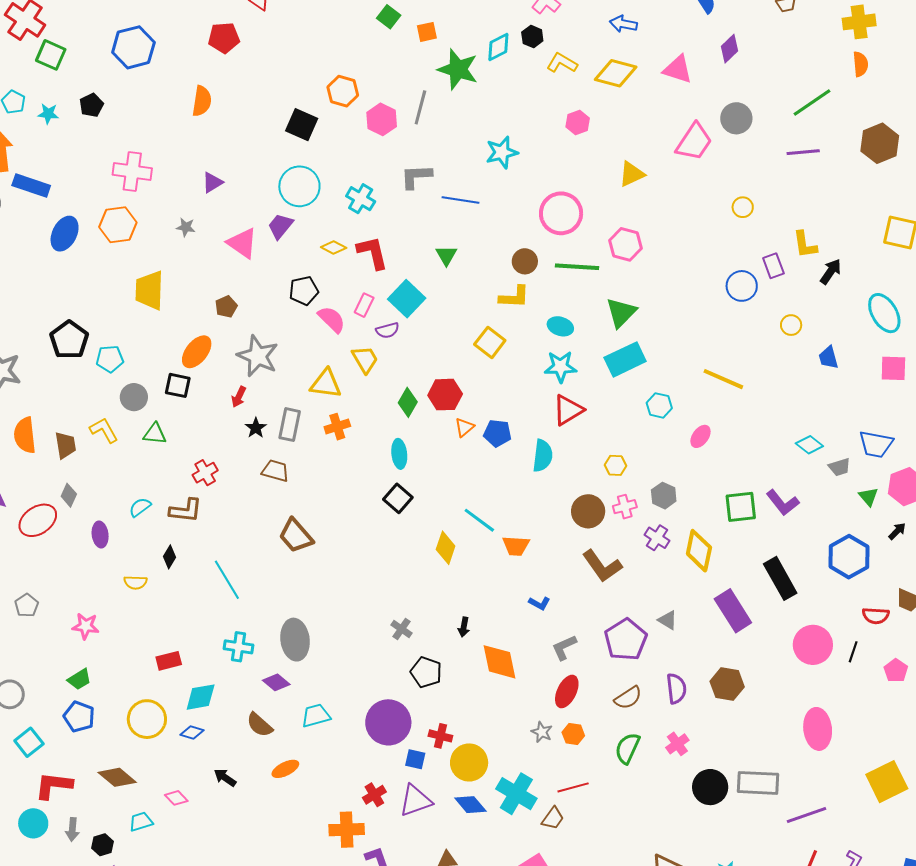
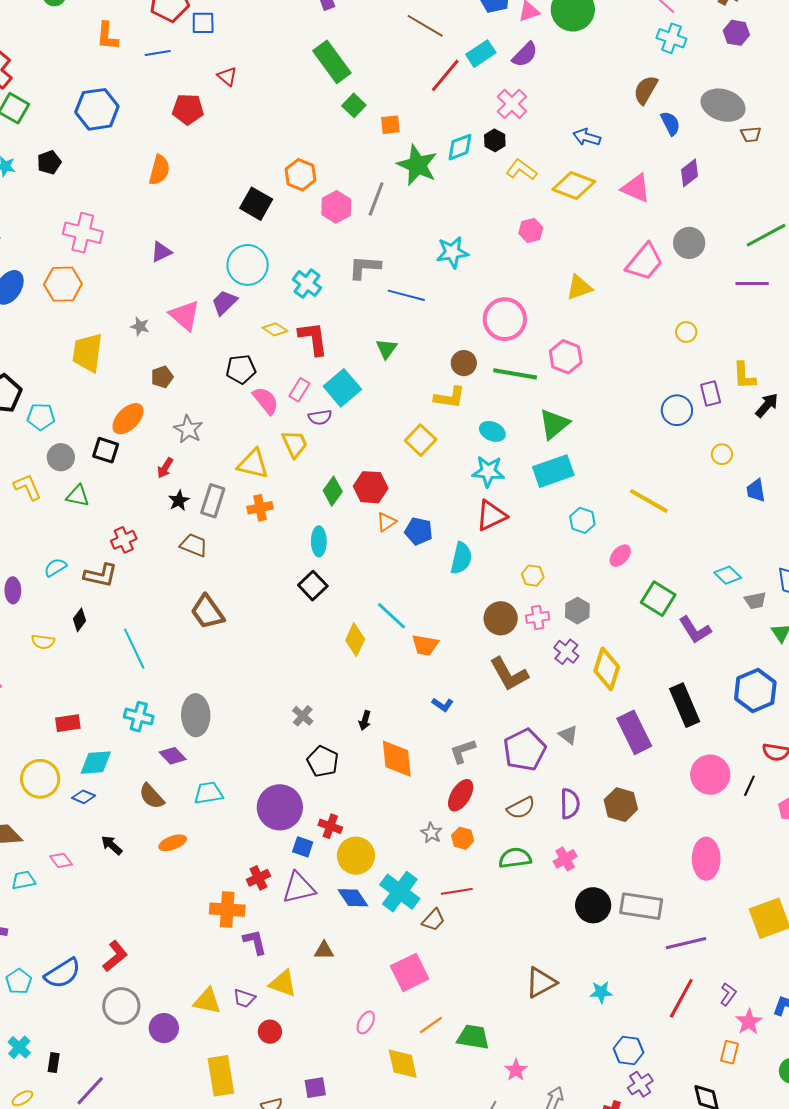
gray star: (186, 227) -> (140, 326), moved
gray star: (258, 356) -> (188, 429), size x0.7
green square: (741, 507) -> (658, 599), moved, turned 32
green semicircle: (628, 748) -> (515, 858), turned 52

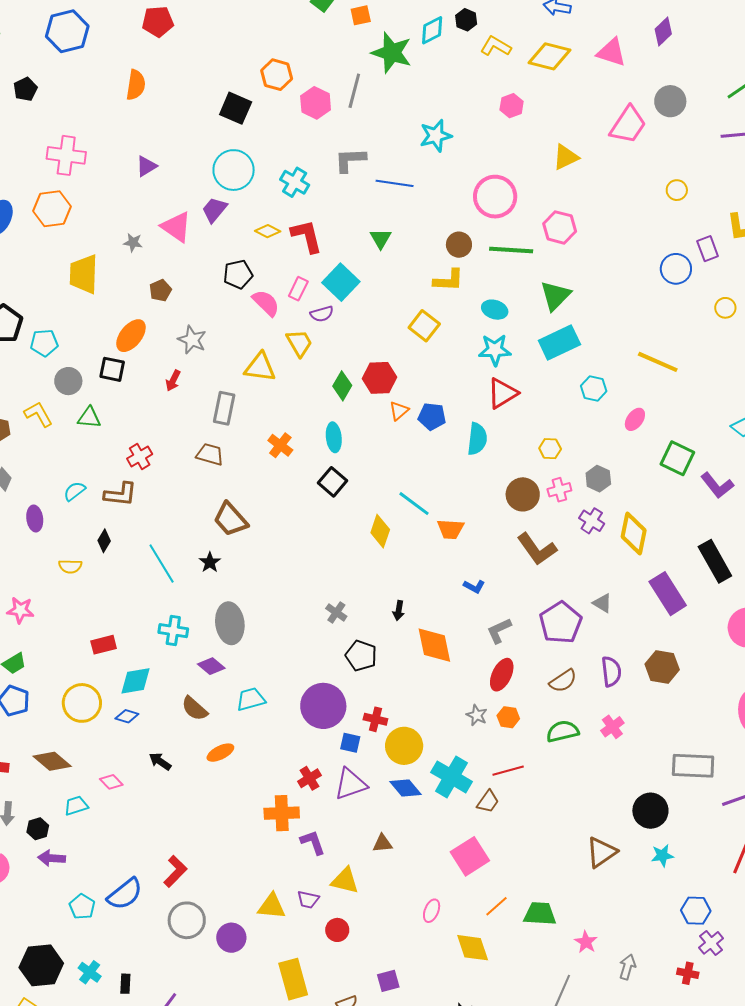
black star: (179, 501) -> (210, 562), moved
orange cross: (260, 508) -> (280, 445), moved, turned -35
black circle: (593, 905) -> (650, 811), moved

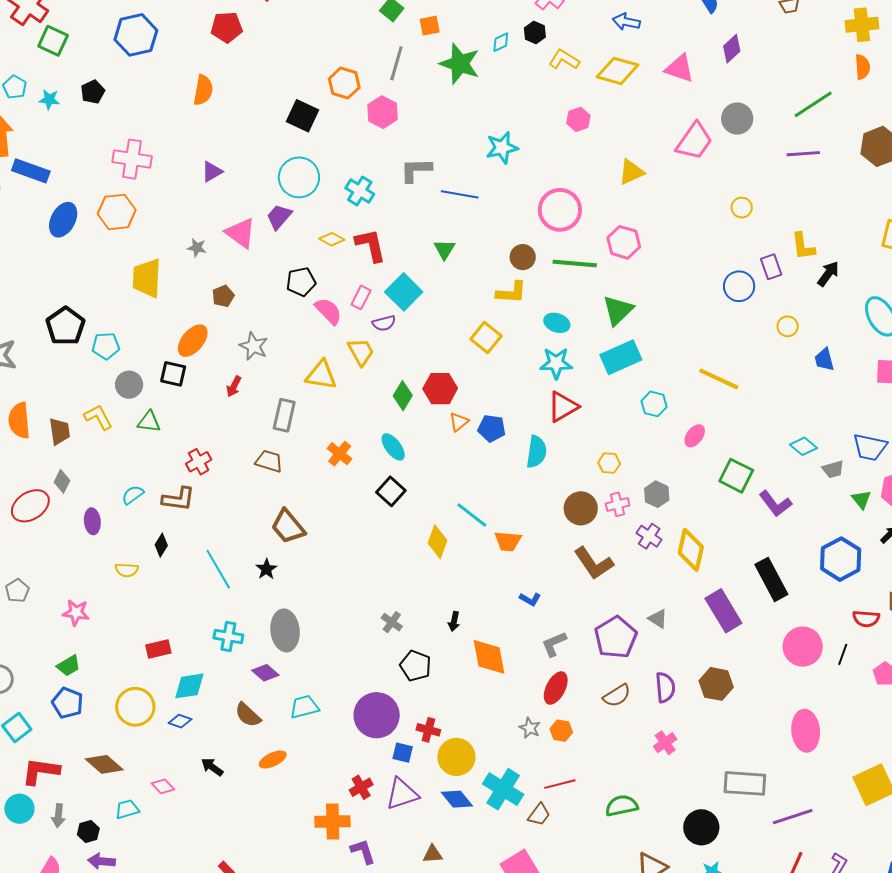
cyan diamond: (432, 30) -> (501, 42), size x0.7
gray line: (354, 91) -> (396, 63), moved
cyan ellipse: (334, 437) -> (393, 447), turned -32
green semicircle: (563, 731) -> (622, 806), moved

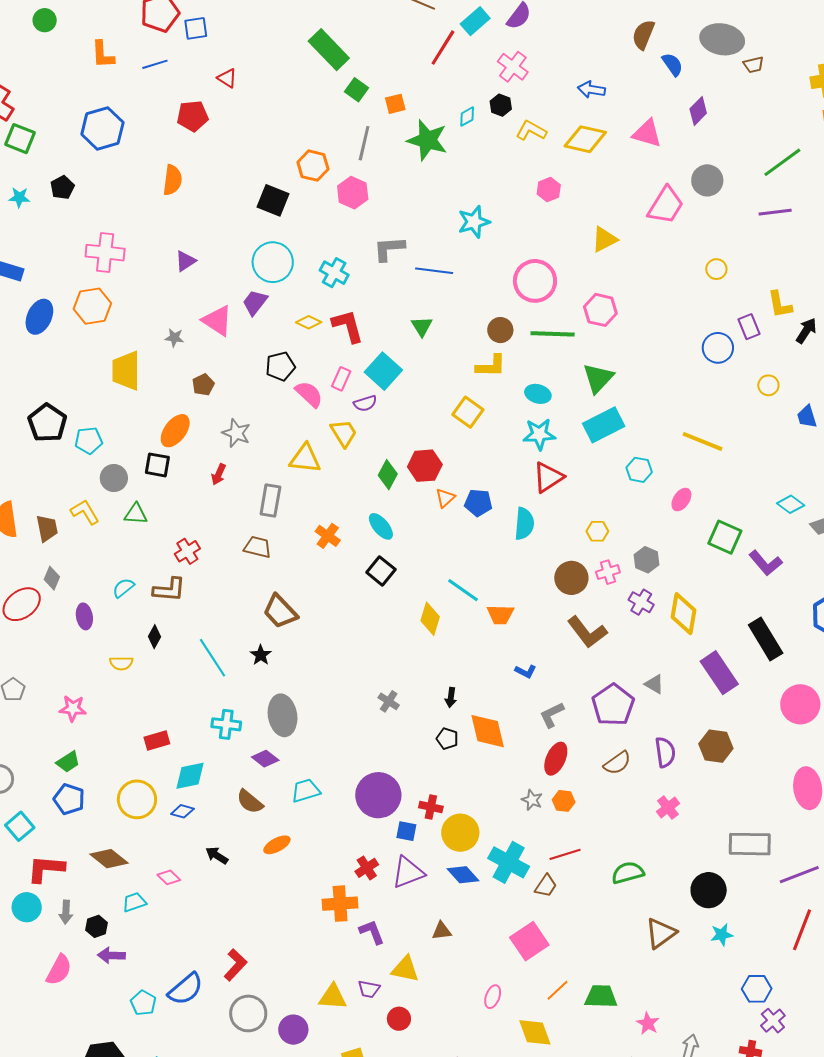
black pentagon: (416, 666) -> (447, 739), moved, size x0.7

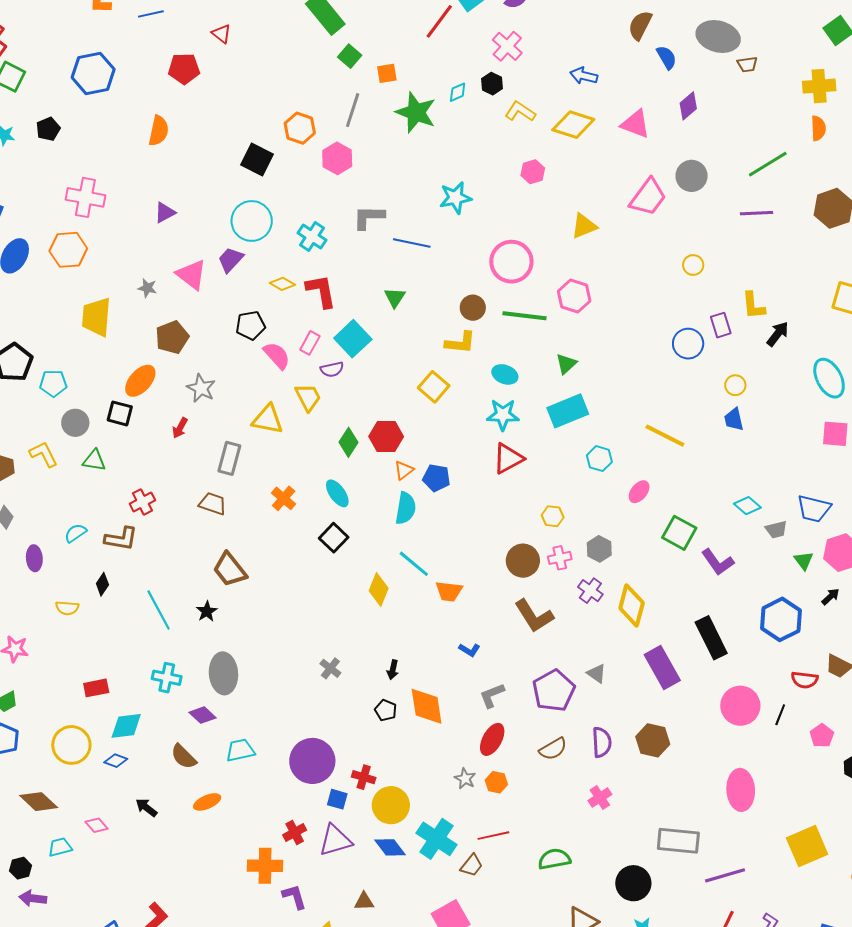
green triangle: (598, 378) -> (566, 364), size x0.7
brown pentagon: (203, 385) -> (172, 337), size x1.5
blue trapezoid: (807, 417) -> (734, 419), moved
cyan semicircle: (524, 524) -> (406, 508), moved

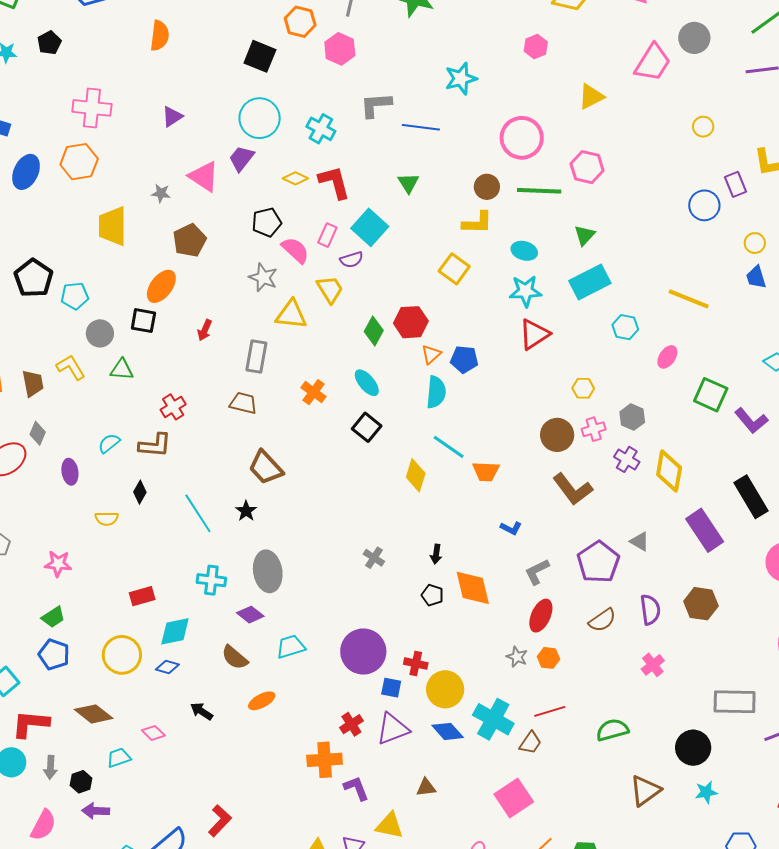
gray star: (201, 388) -> (263, 277), moved

